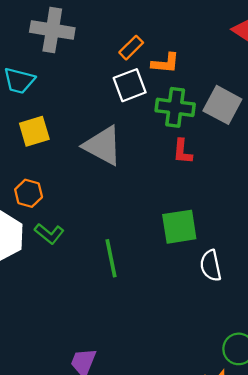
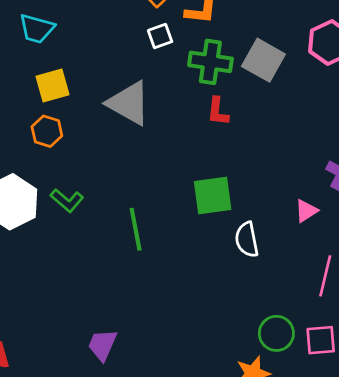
white square: (130, 85) -> (160, 36), size x0.7
orange hexagon: (29, 193) -> (47, 131), moved

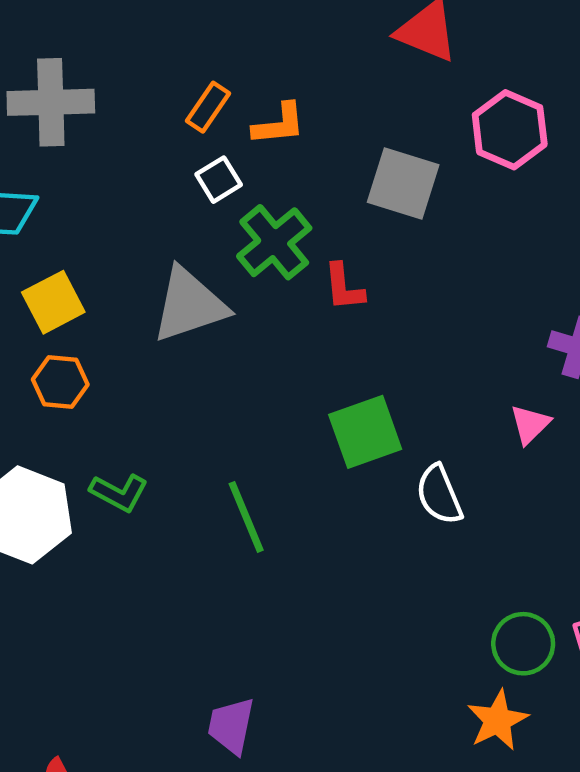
green cross: (210, 62) -> (274, 242), moved, turned -36
gray triangle: (129, 103) -> (189, 305), turned -36

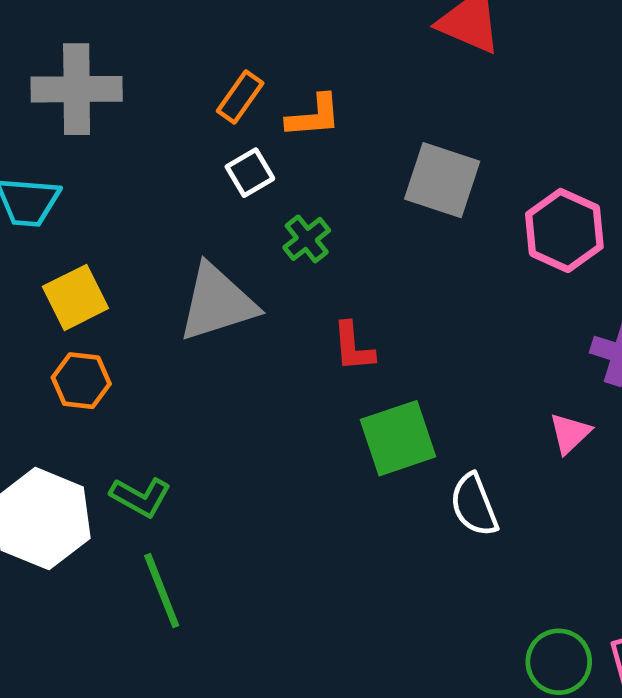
pink hexagon: (510, 130) -> (564, 230), moved
green cross: (274, 242) -> (307, 239), size x0.6
red L-shape: (344, 287) -> (353, 347), moved
green line: (246, 517) -> (162, 591), moved

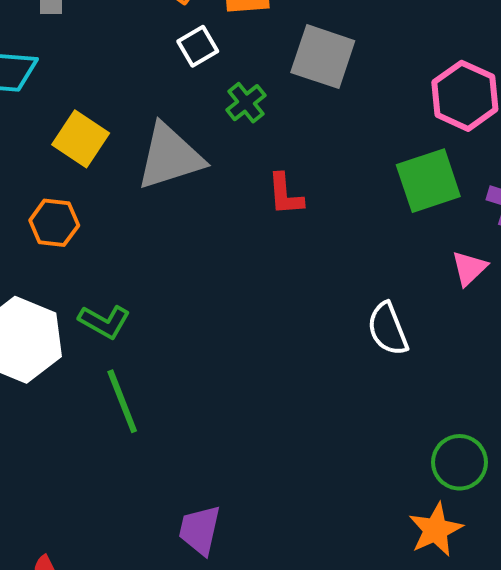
gray square: (442, 180) -> (323, 57), moved
yellow square: (75, 297) -> (81, 139), moved, turned -30
green square: (398, 438) -> (428, 181), moved

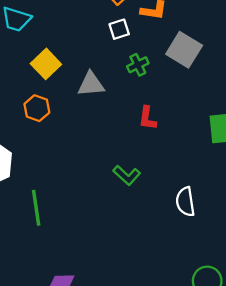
gray triangle: (170, 157) -> (91, 84), size x0.7
orange hexagon: (54, 223) -> (37, 108), moved
green L-shape: (104, 322) -> (127, 175), moved

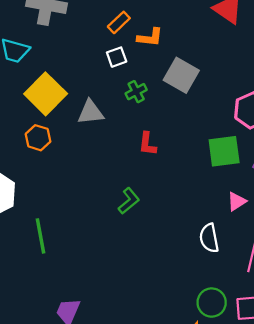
yellow square: (46, 64) -> (46, 94), size x1.4
green L-shape: (127, 175) -> (129, 201), turned -80
white semicircle: (185, 202) -> (209, 238), moved

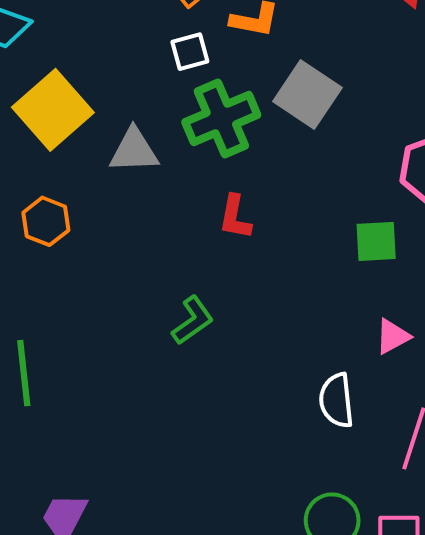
green cross: (136, 92) -> (221, 119), size x1.8
orange hexagon: (38, 138) -> (46, 221), moved
green square: (224, 151) -> (376, 241), size x0.7

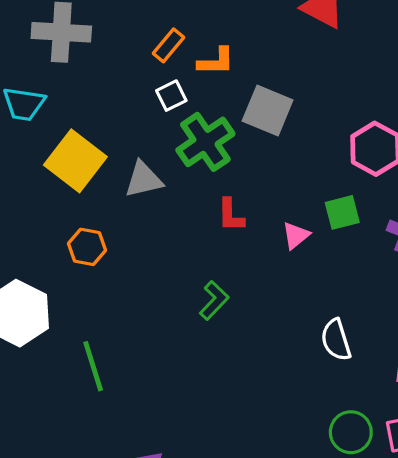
pink triangle: (393, 336) -> (296, 236), moved

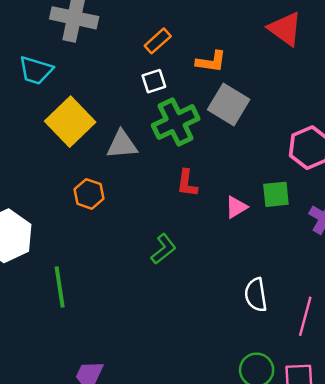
orange L-shape: (216, 61) -> (211, 62), moved
orange hexagon: (87, 247) -> (89, 194), moved

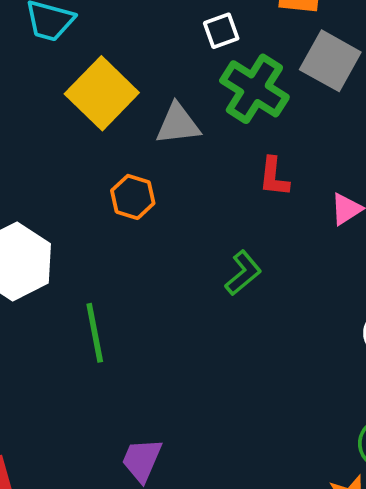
green cross: (176, 122) -> (254, 89), turned -30

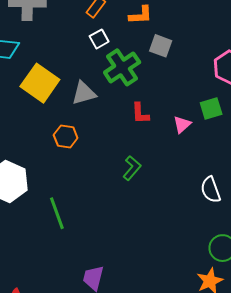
gray square: (330, 61) -> (161, 46), size x0.7
green cross: (254, 89) -> (122, 67), turned 33

